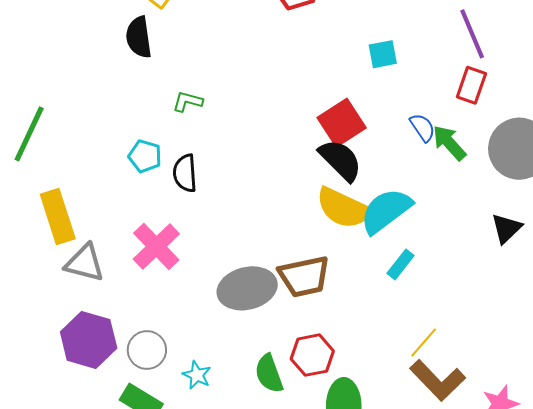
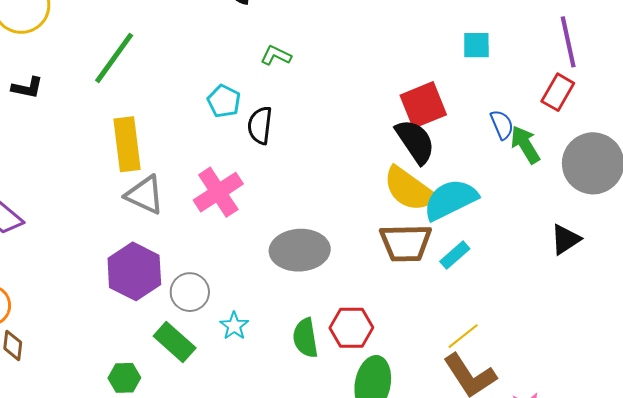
brown trapezoid: (304, 276) -> (406, 243), moved

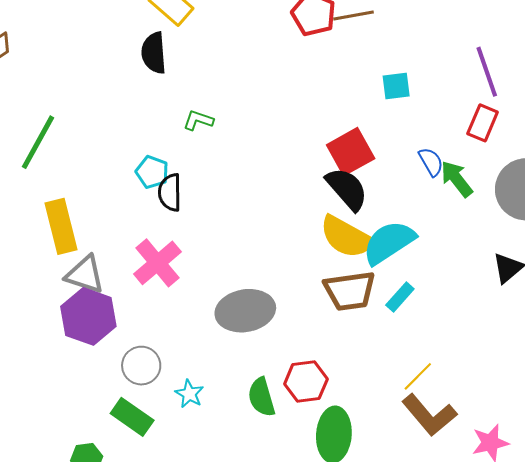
black semicircle: (260, 125) -> (170, 192), moved
purple hexagon: (134, 271) -> (88, 316), moved

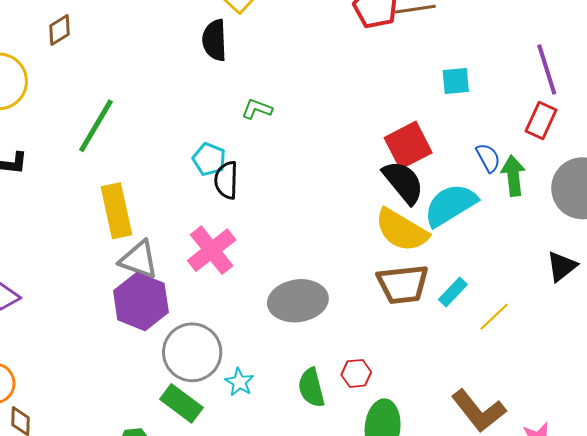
green arrow: (457, 179) -> (513, 176), turned 30
cyan semicircle: (389, 242) -> (450, 205), moved
gray circle: (141, 366) -> (192, 352), size x1.5
yellow line: (418, 376) -> (494, 317), moved
red hexagon: (306, 382) -> (356, 373), size x0.7

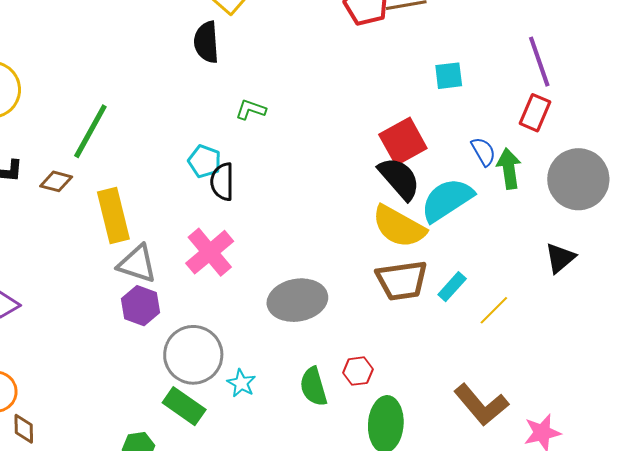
brown diamond: (59, 30) -> (56, 181), moved, turned 48
purple hexagon: (141, 302) -> (141, 306), size x0.7

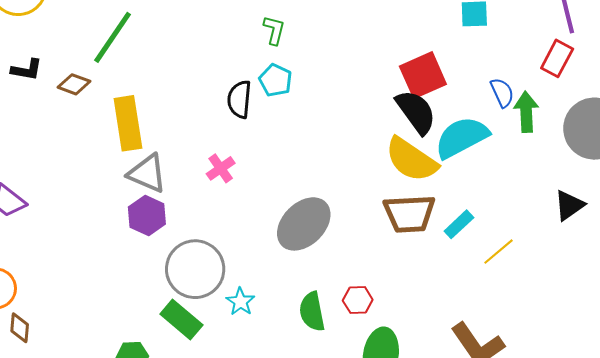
green L-shape: (251, 110) -> (274, 30), turned 80
cyan pentagon: (205, 161) -> (275, 80), moved
pink cross: (210, 252) -> (221, 168), size x0.6
gray ellipse: (297, 300) -> (304, 224), turned -40

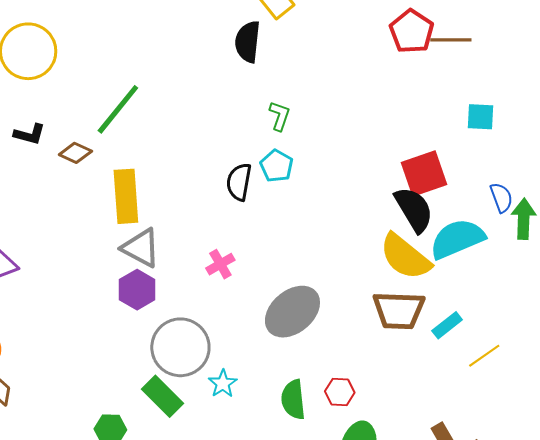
pink cross: (221, 168) -> (220, 264), moved

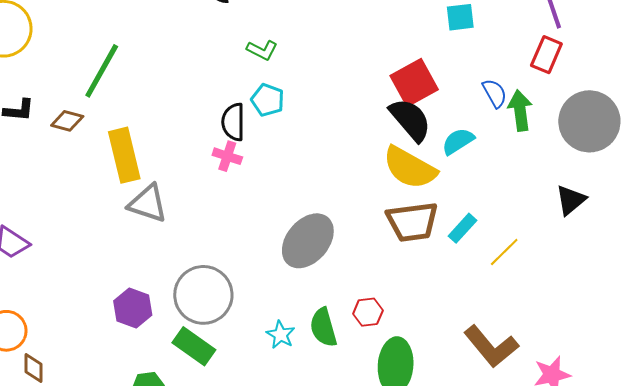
green L-shape: (280, 116) -> (262, 50), turned 108
cyan semicircle: (457, 239) -> (458, 141), size x0.6
pink cross: (220, 264) -> (227, 156), moved, turned -32
purple hexagon: (137, 290) -> (133, 308), moved
cyan star: (223, 384) -> (281, 335), moved

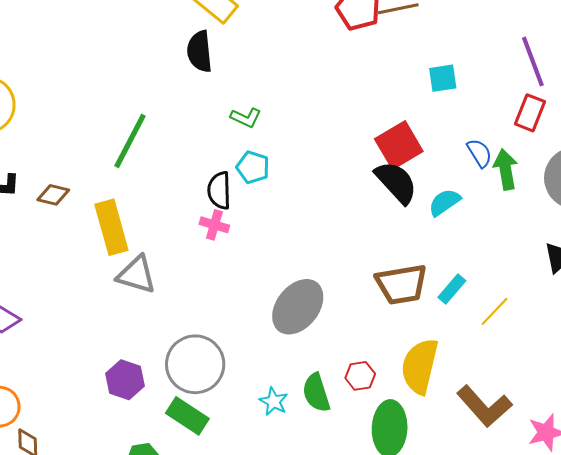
green line: (102, 71) -> (130, 141), moved
yellow semicircle: (410, 168) -> (420, 366), moved, turned 76

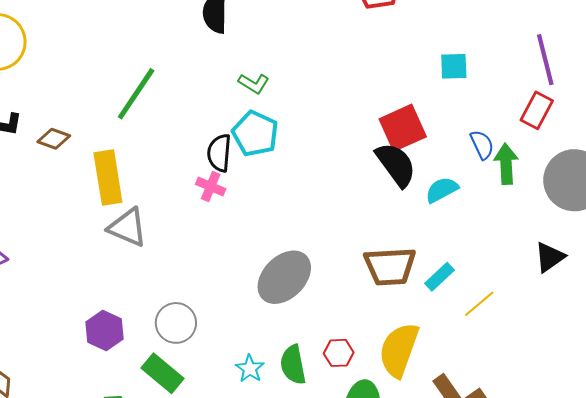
cyan pentagon: (253, 167) -> (255, 134), size x1.4
gray circle: (195, 364) -> (176, 323), size x0.7

